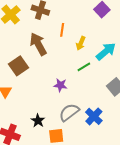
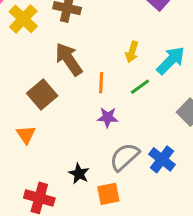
orange line: (62, 30) -> (101, 83), moved

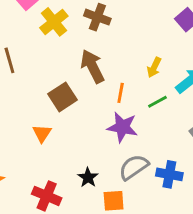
purple star: (108, 117) -> (122, 127), size x1.5
blue cross: (162, 159) -> (169, 174), turned -35

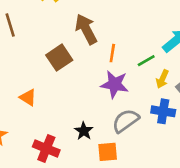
yellow arrow: (154, 67) -> (162, 79), moved
orange triangle: (42, 133) -> (28, 98), moved, turned -30
blue cross: (169, 174) -> (163, 111), moved

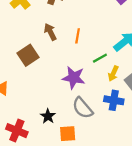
brown arrow: (86, 29) -> (50, 32), size x0.7
orange line: (112, 53) -> (78, 36), moved
gray semicircle: (126, 121) -> (83, 108), turned -95

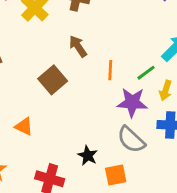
orange line: (78, 36) -> (110, 70), moved
purple star: (74, 78) -> (132, 102), moved

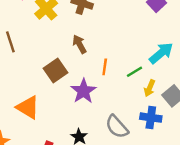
purple star: (132, 102) -> (83, 91), moved, turned 30
orange triangle: (24, 126) -> (28, 107), size x1.5

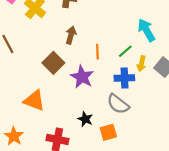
brown arrow: (79, 44) -> (71, 35), turned 54
cyan arrow: (161, 53) -> (146, 30), turned -70
blue cross: (151, 118) -> (124, 78), moved

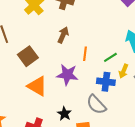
brown square: (53, 63) -> (28, 56), moved
purple star: (82, 77) -> (67, 75), turned -30
orange triangle: (34, 101) -> (37, 86), moved

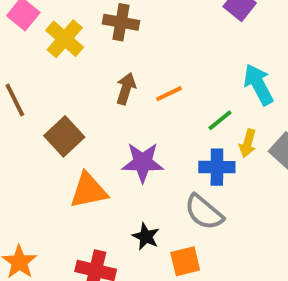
orange line: (85, 54) -> (169, 94), moved, turned 64
orange triangle: (37, 86) -> (88, 191), turned -35

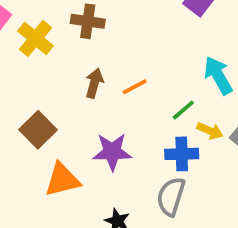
yellow arrow: (248, 143) -> (210, 131), turned -80
gray semicircle: (204, 212) -> (171, 197), turned 69

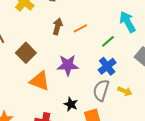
yellow arrow: (210, 131) -> (125, 91), moved
blue cross: (182, 154) -> (107, 66), turned -36
orange triangle: (62, 180) -> (40, 81), turned 35

